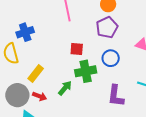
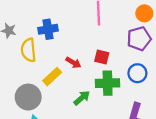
red arrow: (40, 96) -> (73, 63), moved

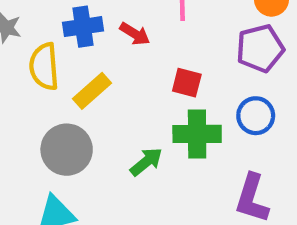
red arrow: (73, 63) -> (135, 34), moved
yellow rectangle: (52, 77) -> (92, 91), moved
gray circle: (28, 97) -> (67, 150), moved

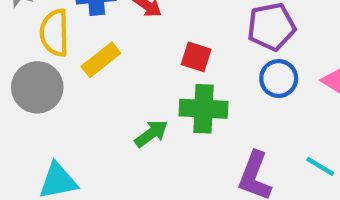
blue circle: (256, 116) -> (279, 79), moved
gray circle: (67, 150) -> (37, 87), moved

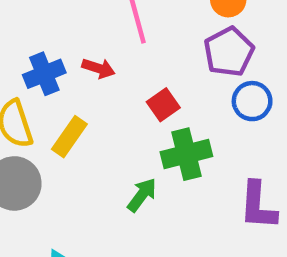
red square: (196, 57) -> (163, 105), turned -36

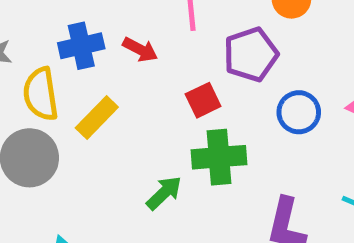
purple pentagon: (229, 52) -> (251, 55), moved

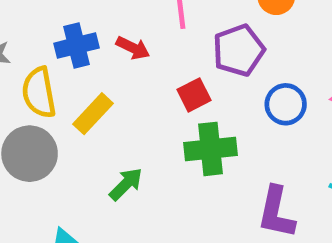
green arrow: (164, 193) -> (126, 184), moved

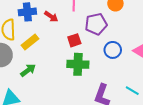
green arrow: (126, 184) -> (28, 70), moved

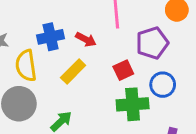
yellow rectangle: (30, 42) -> (73, 71), moved
blue circle: (113, 50) -> (163, 85), moved

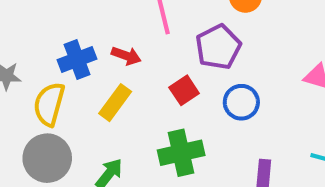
yellow semicircle: (26, 66) -> (49, 104), turned 32
green cross: (133, 104) -> (181, 153), moved

